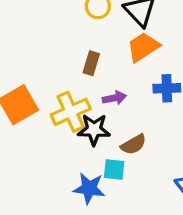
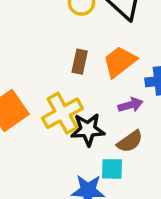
orange trapezoid: (143, 47) -> (120, 62), moved
purple arrow: (114, 98) -> (130, 105), moved

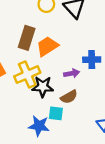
brown rectangle: (80, 62) -> (27, 38), moved, size x1.5
orange trapezoid: (120, 62) -> (47, 46), moved

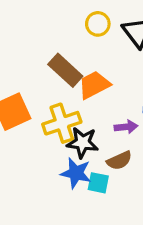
brown rectangle: (27, 38) -> (65, 70), turned -70
blue star: (39, 126) -> (76, 173), moved

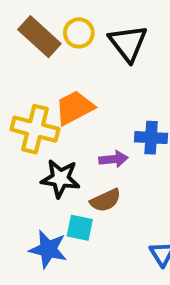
brown rectangle: (65, 70) -> (39, 37), moved
yellow cross: (62, 123) -> (35, 129), moved, turned 33
blue star: (76, 173) -> (48, 249), moved

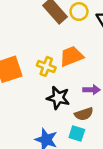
yellow cross: (35, 129) -> (46, 66), size x0.7
cyan square: (80, 228) -> (77, 134), moved

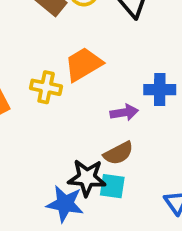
black star: (58, 98) -> (87, 178), moved

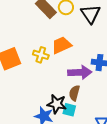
purple arrow: (124, 112) -> (80, 72), size x1.6
brown semicircle: (118, 153) -> (74, 93), turned 126

